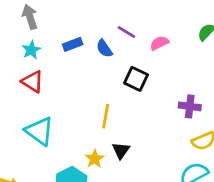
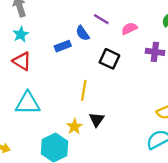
blue rectangle: (73, 44) -> (63, 46), moved
purple cross: (190, 106) -> (155, 52), moved
cyan triangle: (40, 131) -> (28, 103), turned -36

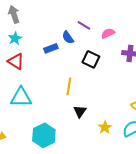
yellow star: (74, 127) -> (105, 127), moved

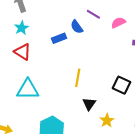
black square: (91, 59) -> (121, 85), moved
yellow star: (105, 127) -> (107, 121), moved

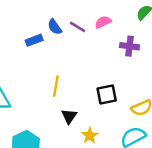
purple line: (93, 14) -> (78, 27), moved
black square: (121, 85) -> (107, 95), turned -36

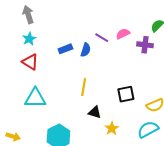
blue semicircle: (55, 27) -> (86, 50), moved, turned -128
purple cross: (130, 46) -> (145, 45), moved
black triangle: (69, 116) -> (95, 112), turned -48

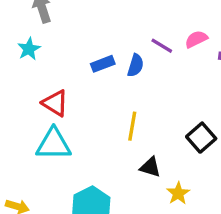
cyan star: (29, 39) -> (29, 49), moved
red triangle: (30, 62) -> (55, 103), moved
black square: (126, 94) -> (201, 138), turned -30

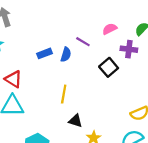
pink semicircle: (196, 39) -> (110, 29), moved
black square: (201, 138) -> (109, 67), moved

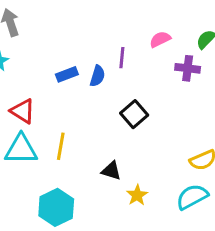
purple line: (83, 42) -> (122, 58), turned 64
black square: (109, 67) -> (134, 114), moved
yellow line: (64, 94) -> (61, 146), moved

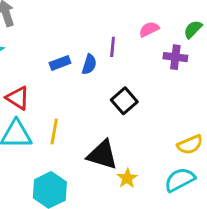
black triangle: (111, 171) -> (102, 155), size x1.6

